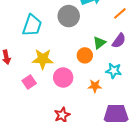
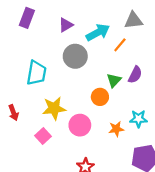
orange line: (120, 13) -> (120, 45), moved
cyan star: (114, 71) -> (138, 119), moved

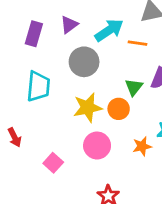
purple rectangle: (27, 18) -> (34, 34), moved
orange line: (120, 45) -> (138, 43), turned 63
yellow star: (54, 108) -> (88, 108), moved

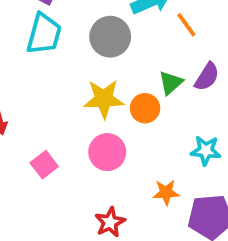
orange line: (138, 43) -> (186, 25), turned 36
cyan trapezoid: (38, 86) -> (44, 34), moved
orange star: (142, 146) -> (166, 192), moved

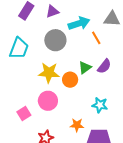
cyan trapezoid: (44, 34) -> (19, 48), moved
pink square: (44, 165) -> (24, 114), moved

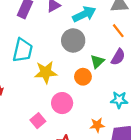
orange line: (96, 38) -> (118, 31), moved
gray circle: (55, 40) -> (73, 40), moved
yellow star: (49, 73) -> (46, 72), moved

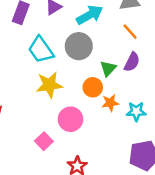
cyan trapezoid: (23, 50) -> (41, 50), moved, turned 135
orange star: (97, 125) -> (110, 103), moved

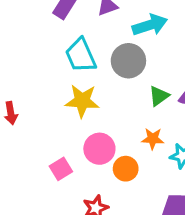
orange circle: (93, 87) -> (126, 169), moved

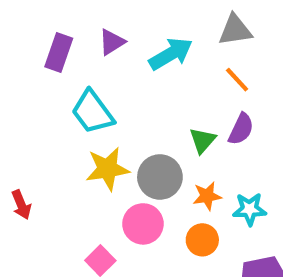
gray circle: (128, 61) -> (160, 177), moved
orange circle: (126, 169) -> (202, 240), moved

